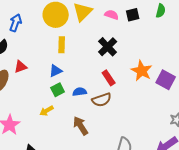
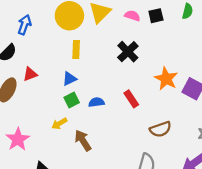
red rectangle: (109, 78) -> (131, 99), moved
brown semicircle: (102, 100) -> (160, 129), moved
brown arrow: (81, 126) -> (83, 140), moved

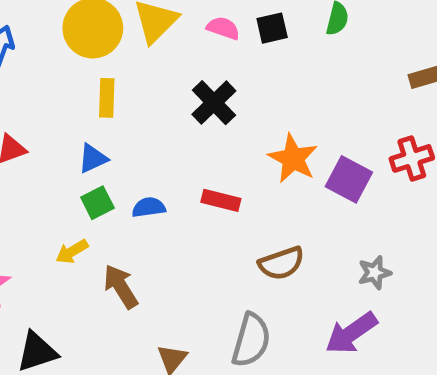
red rectangle: (131, 99) -> (221, 200), turned -42

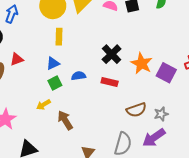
black cross: (214, 103) -> (112, 54), moved
blue semicircle: (149, 207) -> (79, 76), moved
gray star: (375, 273) -> (161, 114), moved
purple arrow: (351, 333) -> (154, 138), moved

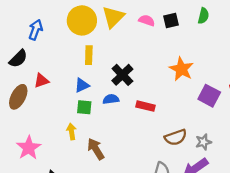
black cross: (112, 54) -> (122, 75), moved
orange star: (142, 63) -> (181, 69), moved
green square: (55, 83) -> (84, 107), turned 32
yellow arrow: (44, 105) -> (71, 132), turned 112

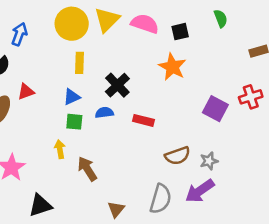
green semicircle: (203, 16) -> (221, 18), moved, turned -35
pink semicircle: (147, 20) -> (145, 24), size x1.5
black square: (171, 20) -> (180, 32), moved
orange star: (181, 69) -> (172, 67), moved

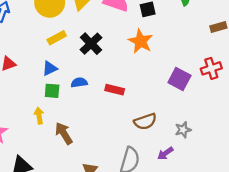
yellow rectangle: (79, 63) -> (57, 38), turned 60
black cross: (117, 85) -> (91, 44), moved
gray star: (209, 161) -> (183, 130), moved
purple arrow: (200, 191) -> (165, 153), size x0.6

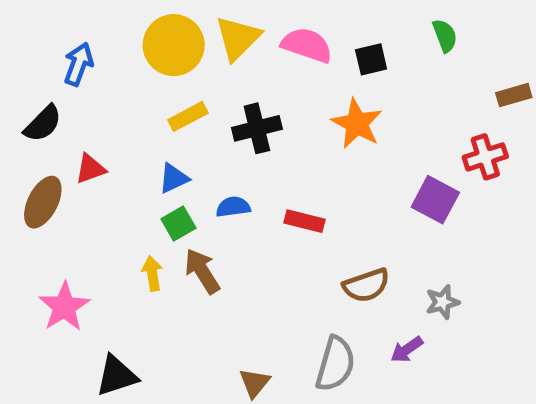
black cross: (91, 44) -> (257, 128), turned 30
red cross: (211, 68) -> (485, 157), moved
green square: (52, 91) -> (178, 224), turned -35
brown arrow: (64, 133) -> (202, 271), moved

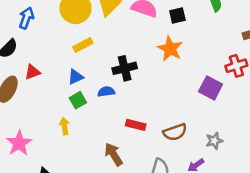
black cross: (257, 128) -> (125, 68), moved
red rectangle: (304, 221) -> (136, 125), moved
brown arrow: (202, 271) -> (114, 154), moved

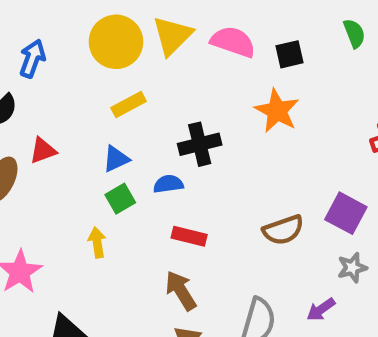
purple square: (211, 88) -> (346, 213), moved
red rectangle: (136, 125) -> (189, 236), moved
brown semicircle: (175, 132) -> (283, 230), moved

